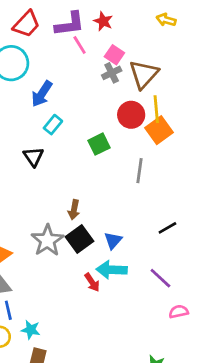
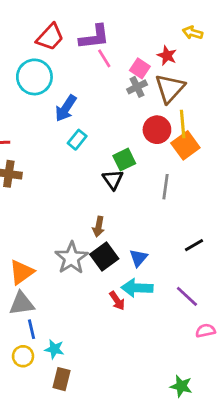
red star: (103, 21) -> (167, 56), moved
black triangle: (33, 157) -> (113, 180), moved

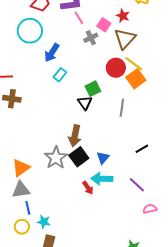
gray cross: (137, 87) -> (91, 38), moved
yellow line: (183, 124) -> (134, 64), turned -48
brown arrow: (99, 227) -> (75, 136), size x1.5

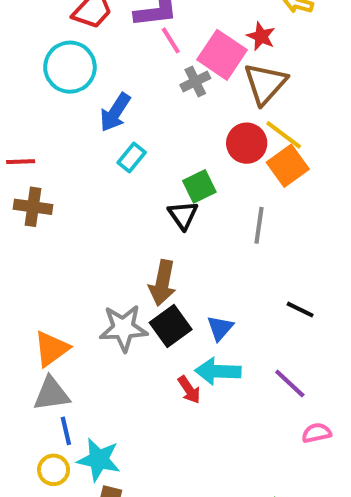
pink square: (104, 25) -> (222, 55), size x1.6
black line: (142, 149) -> (300, 310), turned 56
gray star: (56, 158) -> (123, 328), turned 30
cyan star: (44, 222) -> (99, 460), size x1.5

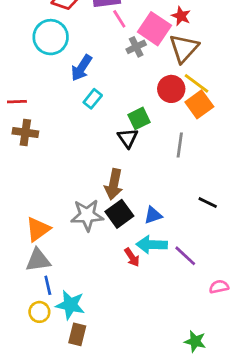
blue triangle: (220, 328) -> (153, 215), turned 30
purple line: (290, 384) -> (185, 256), moved

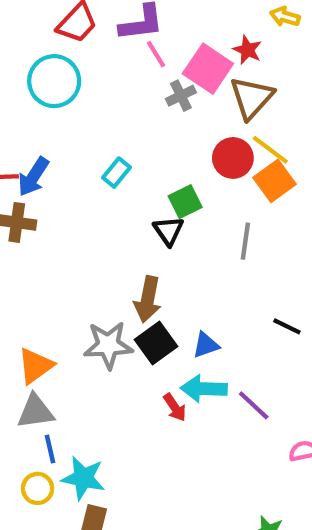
blue arrow: (81, 68) -> (33, 177), moved

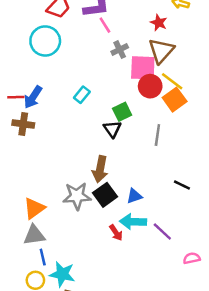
pink square: (208, 69) -> (143, 68), moved, turned -32

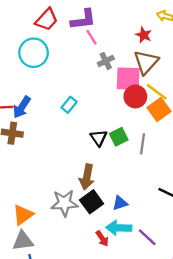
green square: (122, 112) -> (119, 137), moved

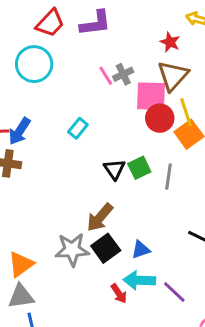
pink line: (92, 37) -> (106, 76), moved
yellow line: (157, 92) -> (186, 112), turned 35
brown arrow: (87, 177) -> (100, 217), turned 30

